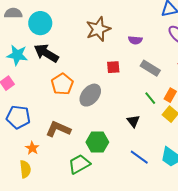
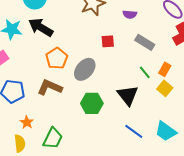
black triangle: (133, 121) -> (128, 95), size x1.6
brown L-shape: (58, 129) -> (50, 87), moved
green hexagon: (97, 142) -> (92, 103), moved
green trapezoid: (79, 164) -> (53, 138), moved, turned 145

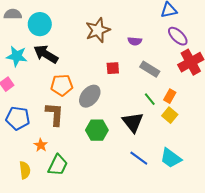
orange pentagon: (57, 58) -> (62, 85), turned 30
brown L-shape: (50, 87) -> (55, 114), turned 70
orange star: (27, 122) -> (41, 145), moved

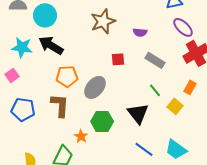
orange rectangle: (170, 96) -> (190, 87), moved
orange star: (41, 145) -> (81, 136), moved

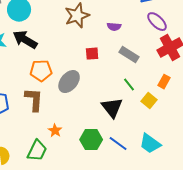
green hexagon: (102, 121) -> (91, 140), moved

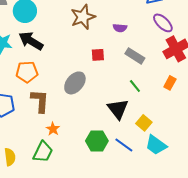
orange pentagon: (41, 71) -> (27, 72), moved
yellow square: (149, 101) -> (144, 123), moved
orange star: (55, 131) -> (53, 129), moved

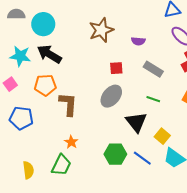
gray ellipse: (75, 83) -> (111, 96), moved
green line: (135, 86) -> (153, 99), turned -32
brown L-shape: (40, 101) -> (68, 104), moved

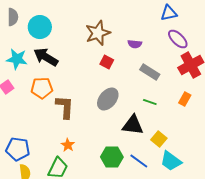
gray semicircle: (16, 14) -> (13, 17), turned 90
red square: (116, 68) -> (107, 62), moved, turned 32
blue pentagon: (21, 118) -> (18, 149), moved
black triangle: (136, 122) -> (133, 125), turned -45

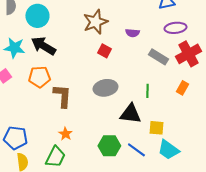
purple ellipse: (178, 39) -> (175, 28), turned -50
gray rectangle: (150, 72) -> (158, 57), moved
gray ellipse: (108, 99) -> (105, 88), turned 40
green line: (150, 102) -> (147, 91), turned 72
yellow square: (159, 139) -> (156, 128), turned -35

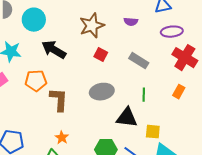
purple semicircle: (132, 33) -> (131, 22), moved
black arrow: (43, 46) -> (54, 50), moved
red cross: (188, 54) -> (185, 58), turned -30
gray rectangle: (158, 57) -> (139, 61), moved

